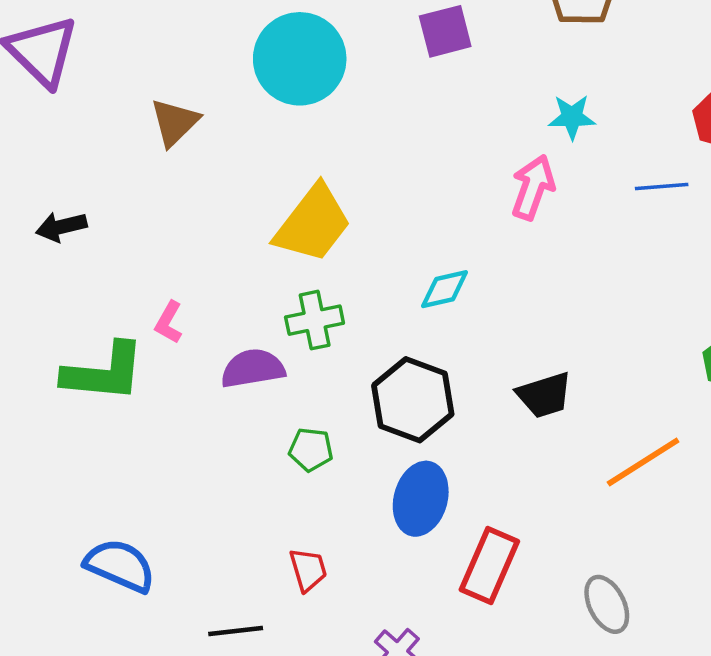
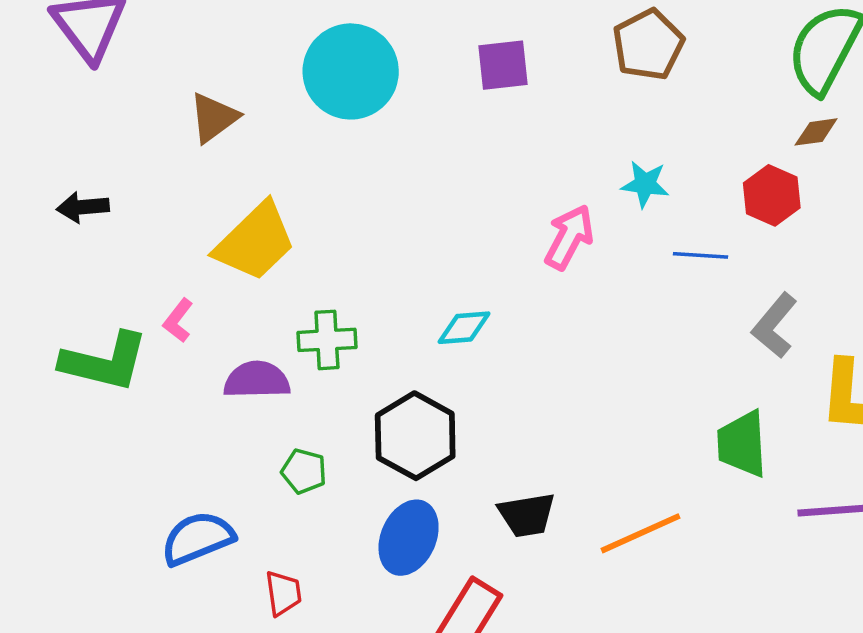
cyan star: (572, 117) -> (645, 184), moved
yellow trapezoid: (313, 224) -> (255, 242), moved
black trapezoid: (544, 395) -> (527, 515), moved
blue semicircle: (120, 566) -> (198, 538), moved, turned -54

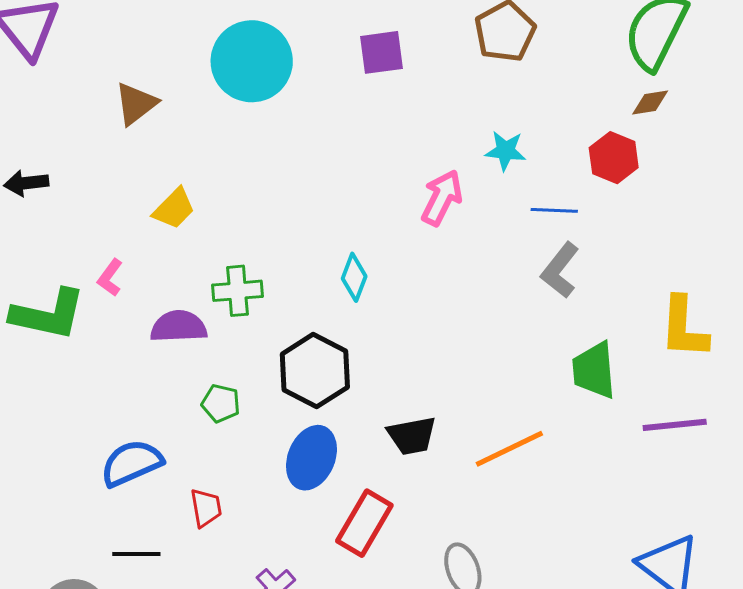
yellow trapezoid: (255, 242) -> (174, 209), size x0.6
gray L-shape: (775, 325) -> (560, 270), moved
cyan diamond: (464, 328) -> (354, 277), turned -63

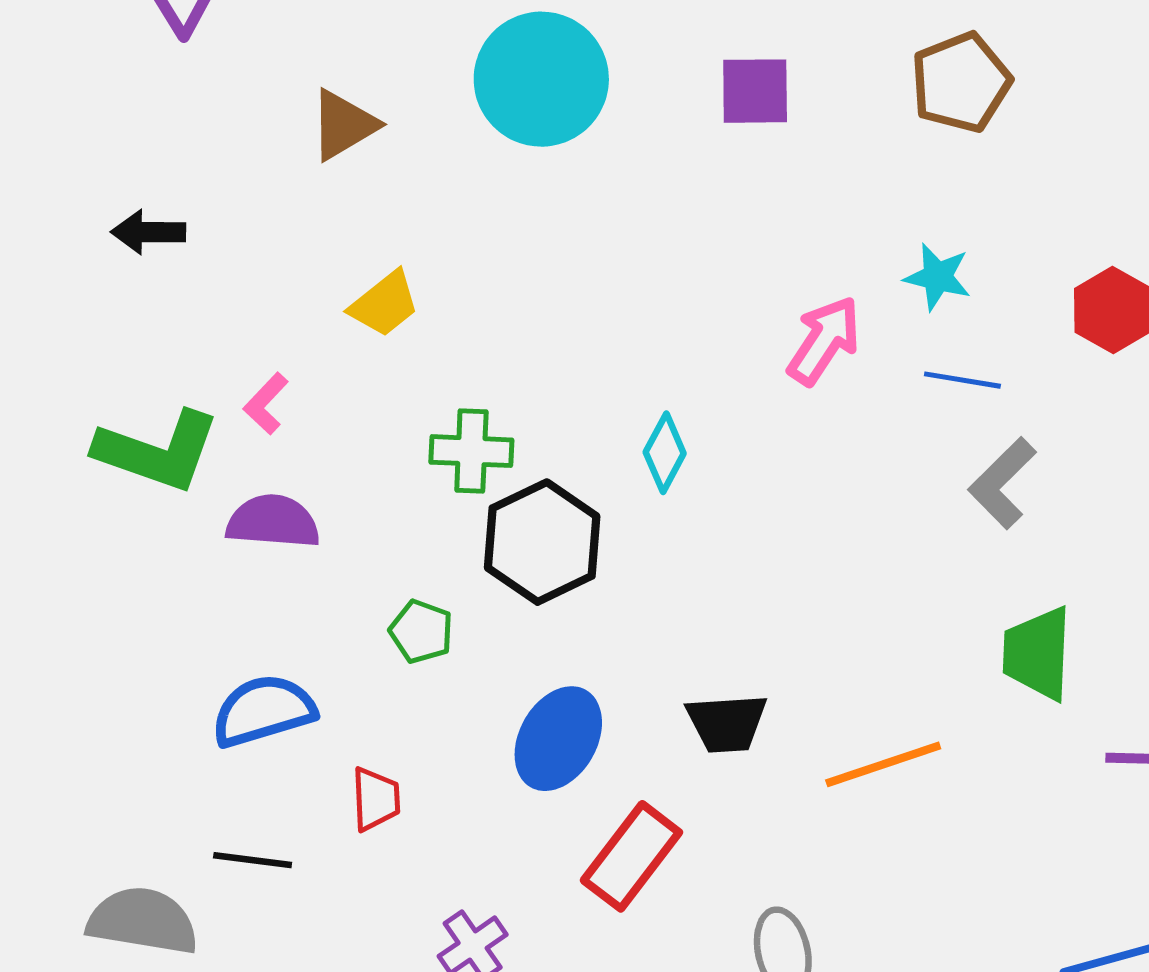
blue line: (554, 210) -> (962, 380), moved
purple semicircle: (179, 327) -> (273, 522), moved
black hexagon: (315, 371) -> (542, 542), moved

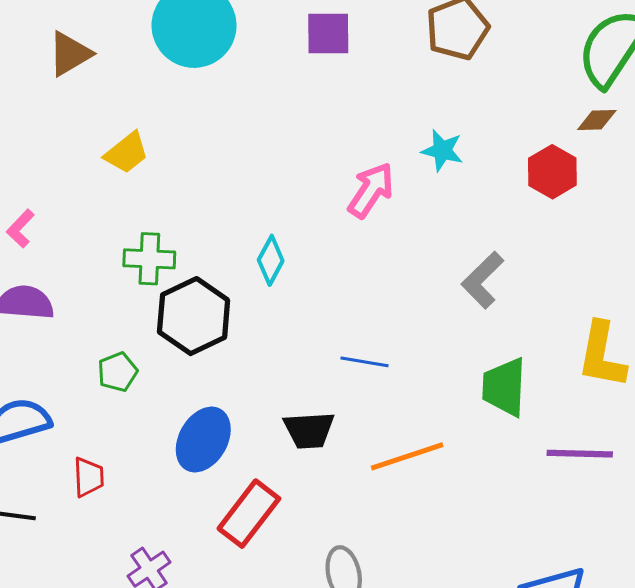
yellow trapezoid: (384, 304) -> (127, 153), moved
blue line: (962, 380) -> (364, 362), moved
green pentagon: (421, 631) -> (117, 372), turned 30

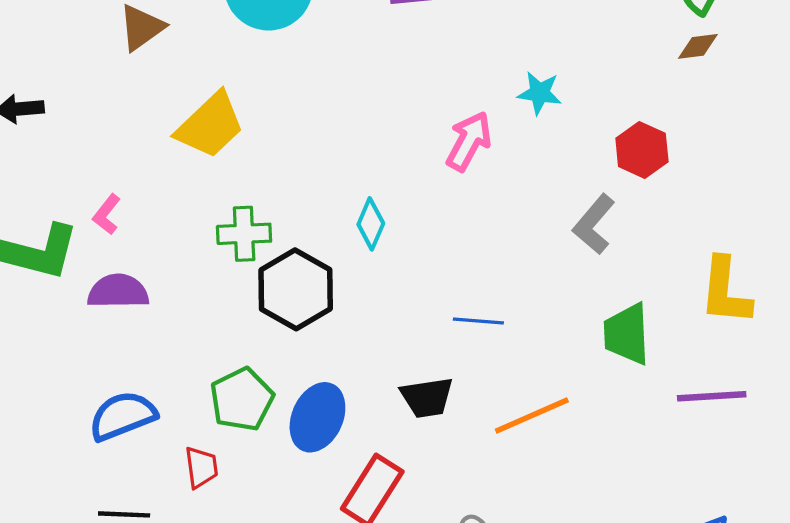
yellow trapezoid: (127, 153) -> (210, 125), size x1.5
red hexagon: (552, 172) -> (642, 150), moved
green pentagon: (117, 372) -> (242, 399), moved, size x1.5

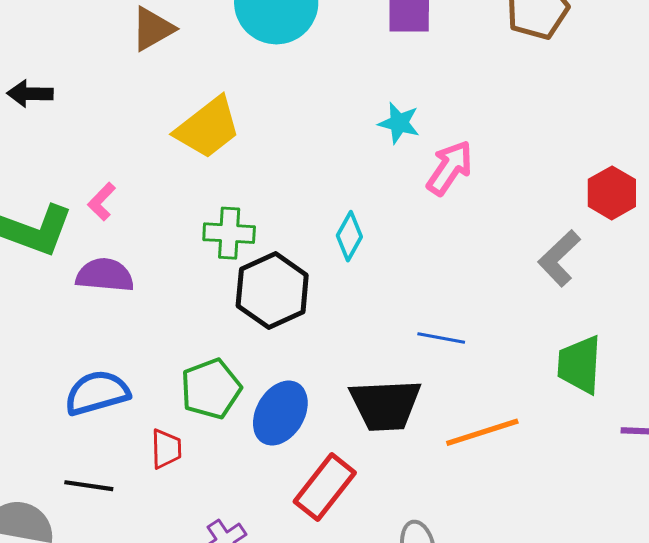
cyan star: (540, 93) -> (399, 123), moved
black trapezoid: (427, 397) -> (385, 405), size x1.4

